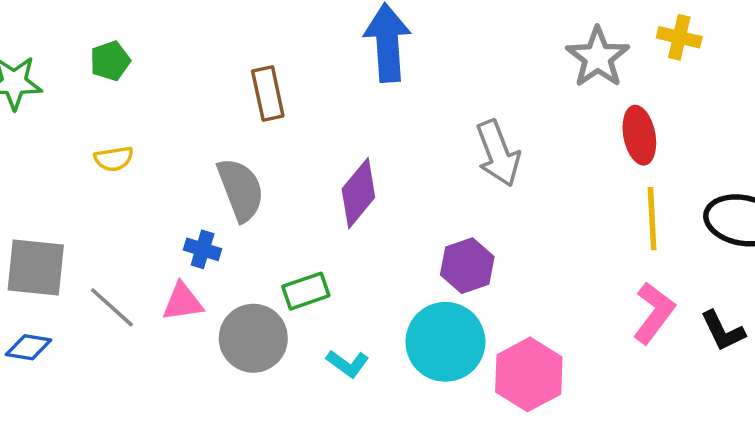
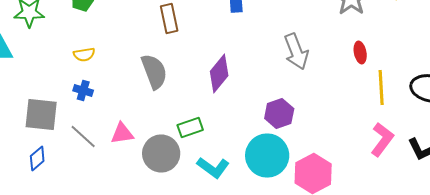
red ellipse: (639, 135) -> (360, 52), moved, size x0.7
blue cross: (203, 249) -> (83, 90), moved
blue diamond: (29, 347) -> (37, 158), turned -50
cyan L-shape: (348, 364) -> (213, 168), size x1.4

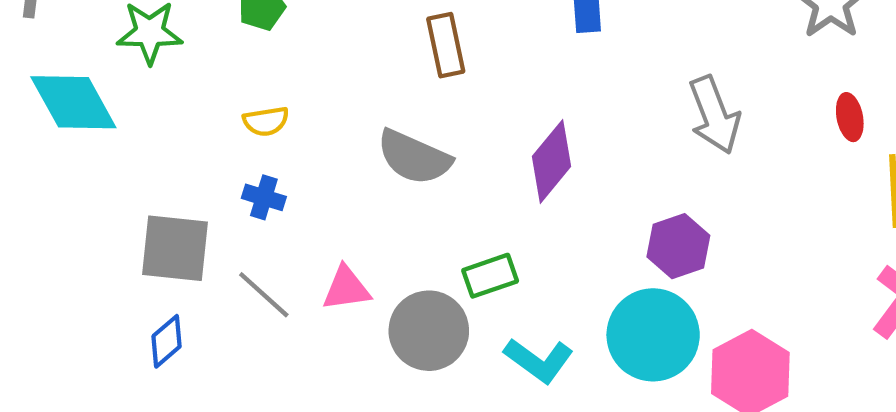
gray semicircle: (154, 72) -> (414, 157), turned 135

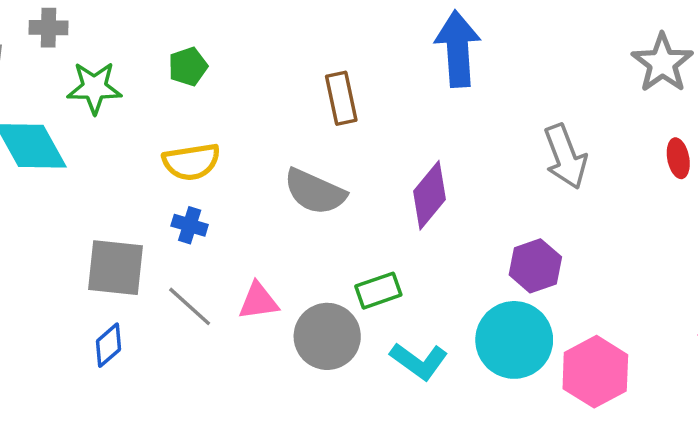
yellow semicircle: (266, 121) -> (191, 162), size x1.5

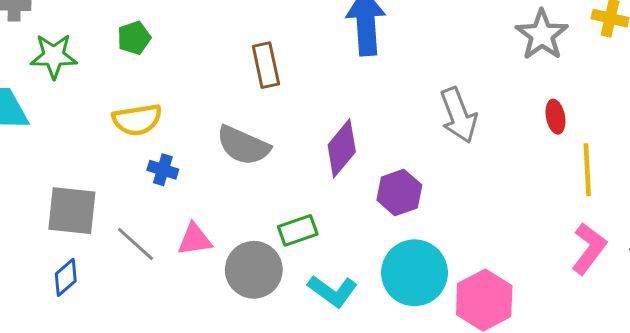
blue cross: (190, 225) -> (163, 170), moved
purple hexagon: (535, 266) -> (399, 192), moved

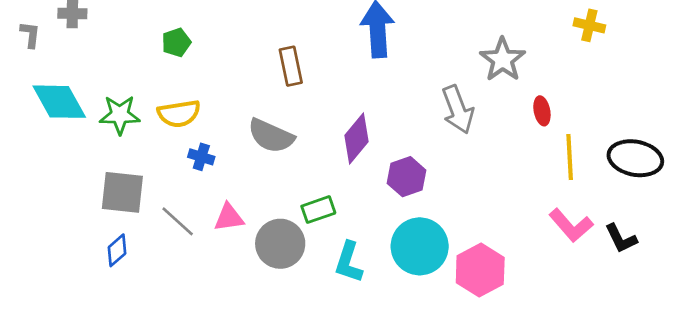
gray star: (542, 35) -> (503, 60), moved
green star: (54, 56) -> (120, 115), moved
pink L-shape: (589, 249) -> (571, 225), turned 102
cyan L-shape: (333, 291) -> (349, 262), turned 72

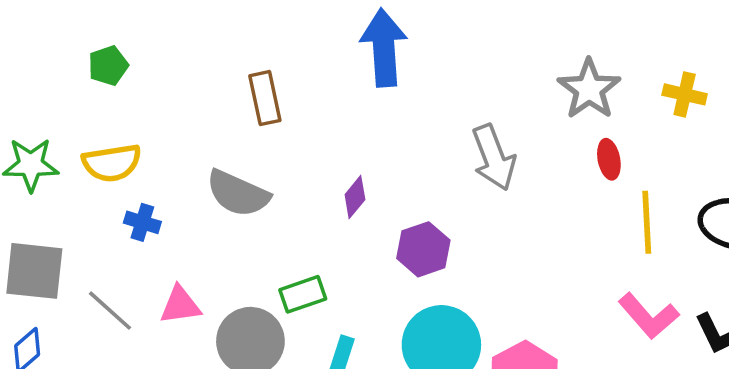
yellow cross: (589, 25) -> (685, 94), moved
gray star: (503, 60) -> (589, 89), moved
purple diamond: (356, 139) -> (355, 197), size x0.6

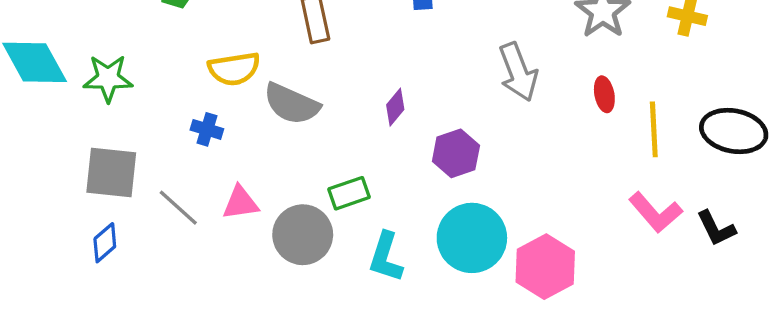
red ellipse: (609, 159) -> (604, 94), moved
yellow semicircle: (112, 163) -> (234, 69), moved

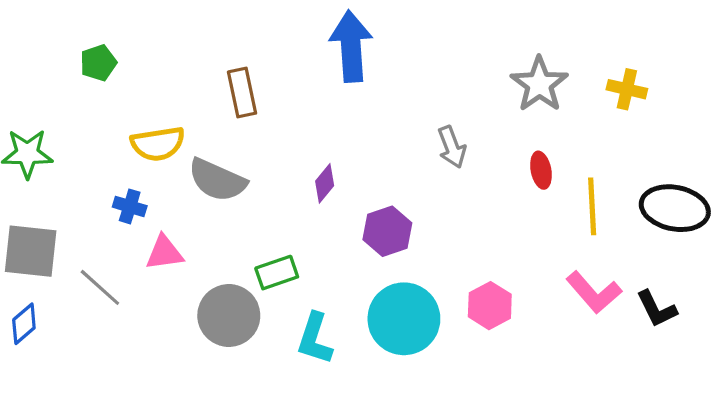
gray arrow: (518, 72) -> (452, 147), size x0.7
pink triangle: (240, 203) -> (164, 253), moved
pink hexagon: (545, 267) -> (490, 306), moved, size x0.7

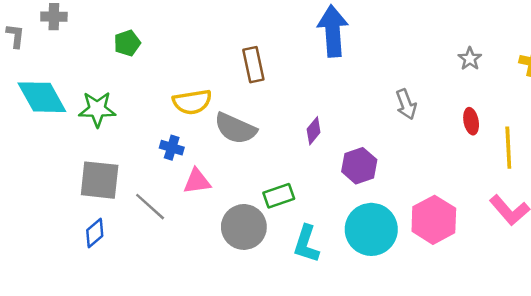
green pentagon: (98, 63) -> (127, 43), moved
gray star: (539, 84) -> (470, 59), size x0.6
pink hexagon: (490, 306) -> (434, 220), size x1.4

